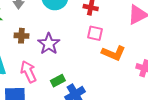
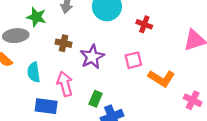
pink square: (95, 33) -> (133, 60), moved, turned -35
green rectangle: (58, 81) -> (96, 99), turned -48

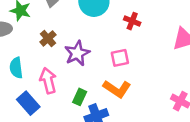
brown cross: (64, 43) -> (48, 38), turned 35
orange L-shape: (161, 78) -> (117, 89), moved
blue rectangle: (46, 106) -> (28, 103), turned 40

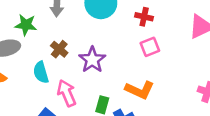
pink square: (120, 58) -> (150, 47), moved
cyan semicircle: (16, 68) -> (41, 72), moved

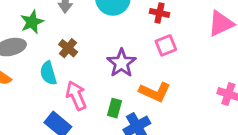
green star: (26, 25) -> (32, 22), turned -30
purple star: (92, 60) -> (121, 63), moved

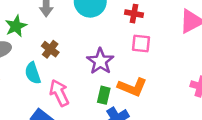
pink square: (166, 45) -> (141, 43), turned 30
green rectangle: (115, 108) -> (104, 95), moved

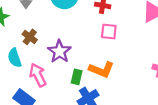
purple star: (100, 61) -> (59, 51), moved

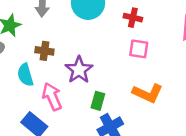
brown cross: (30, 37) -> (44, 51), turned -32
orange L-shape: (102, 70) -> (148, 93), moved

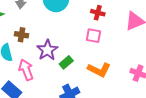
red cross: (133, 18) -> (98, 13), moved
green rectangle: (98, 101) -> (66, 62), moved, turned 32

